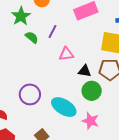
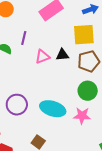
black triangle: (85, 71) -> (62, 55), moved
green circle: (92, 91) -> (88, 91), moved

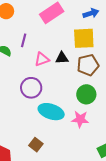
purple circle: (17, 105) -> (31, 88), moved

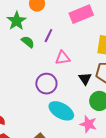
black triangle: (62, 58) -> (85, 79), moved, turned 48

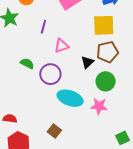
green semicircle: (28, 42) -> (27, 63), moved
black triangle: (85, 79) -> (87, 62), turned 32

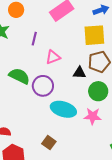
black triangle: (87, 62) -> (79, 73), turned 48
green semicircle: (27, 63) -> (19, 76), size x1.5

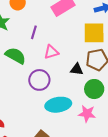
green semicircle: (19, 76) -> (16, 56), moved
cyan ellipse: (63, 109) -> (58, 105), turned -30

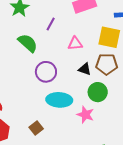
pink triangle: (51, 52) -> (75, 44), moved

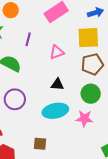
black triangle: (85, 69) -> (57, 84), moved
purple circle: (46, 72) -> (15, 99), moved
brown square: (36, 128) -> (40, 144), turned -32

